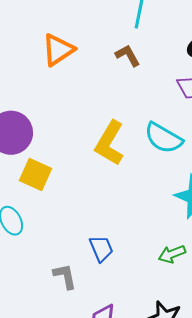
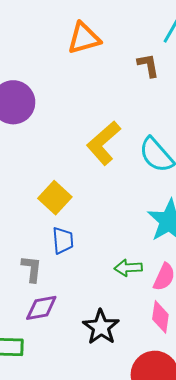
yellow square: (35, 175) -> (55, 198), moved
gray L-shape: (65, 276) -> (32, 269), moved

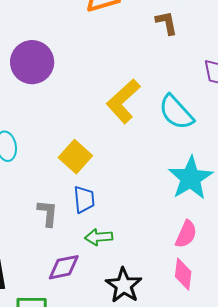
green arrow: (128, 268) -> (99, 237), moved
gray L-shape: (32, 269) -> (48, 213), moved

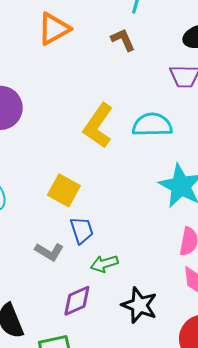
cyan semicircle: (176, 112) -> (152, 125), turned 144
gray L-shape: (48, 213) -> (49, 252), turned 128

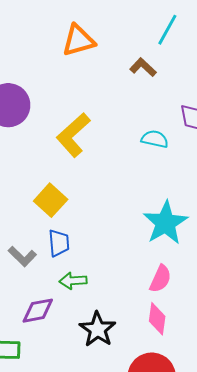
brown L-shape: (123, 40) -> (143, 67), turned -36
cyan semicircle: (152, 125) -> (155, 139), moved, size x0.7
yellow L-shape: (98, 126) -> (73, 135), moved

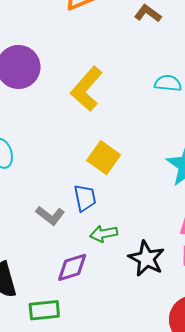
yellow square: (51, 200) -> (104, 158), moved
black star: (98, 329) -> (147, 259), moved

